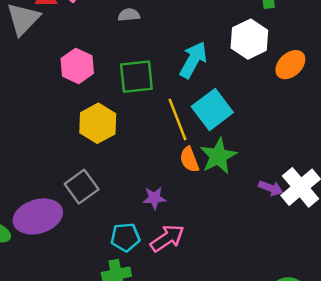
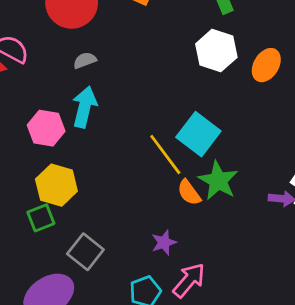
cyan arrow: (193, 60) -> (84, 107), moved
green square: (136, 77) -> (41, 218), moved, size x0.7
yellow hexagon: (98, 123) -> (56, 185), moved

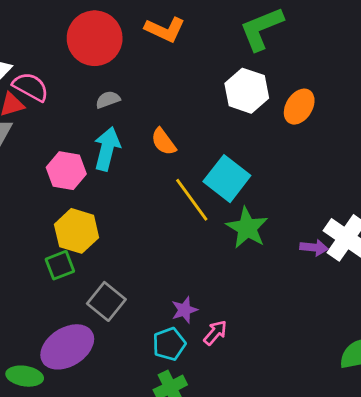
orange semicircle: (189, 193) -> (164, 142), moved
purple star: (164, 242) -> (184, 310), moved
pink arrow: (189, 280) -> (215, 333), size x0.7

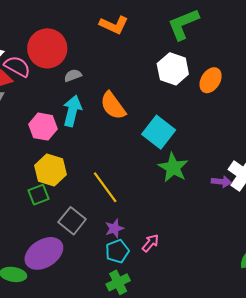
red circle: (95, 38) -> (47, 48), moved
orange semicircle: (164, 142) -> (113, 106), size x1.4
yellow line: (192, 200) -> (105, 187), moved
purple star: (184, 310) -> (114, 228), moved

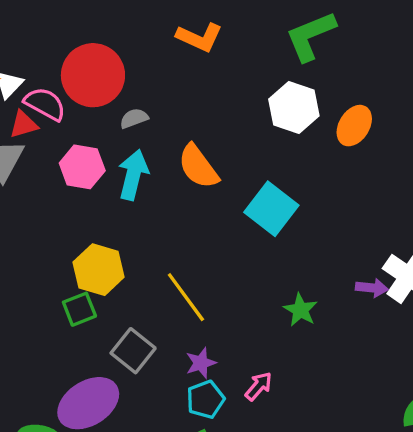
pink hexagon: (43, 127) -> (82, 167), moved
green star: (173, 168) -> (300, 310), moved, size x0.7

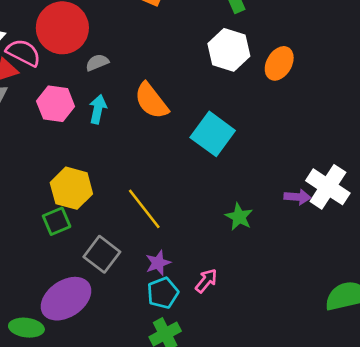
cyan arrow: (133, 175) -> (98, 109), size x0.7

